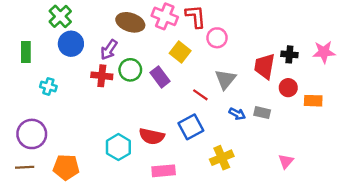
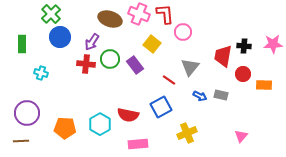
orange pentagon: (66, 167) -> (65, 128), moved

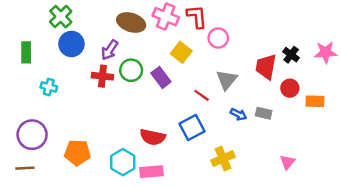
black cross: (244, 46) -> (291, 55), turned 32
cyan hexagon: (100, 124) -> (123, 162), moved
pink rectangle: (138, 144) -> (151, 172), moved

